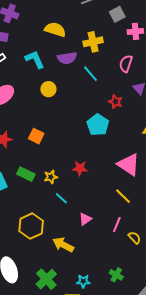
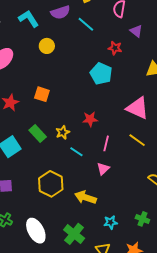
green rectangle: (26, 174) -> (38, 133), turned 30
pink line: (117, 225) -> (106, 143), moved
cyan star: (83, 281) -> (111, 222), moved

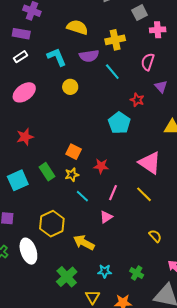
orange square: (42, 94) -> (74, 152), moved
white ellipse: (36, 231) -> (28, 251), moved

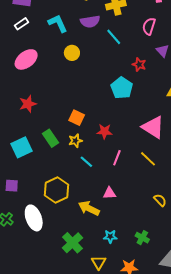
pink triangle: (106, 217) -> (109, 193), moved, turned 32

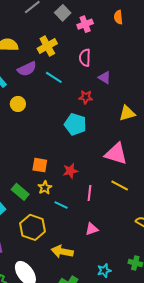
yellow hexagon: (56, 190) -> (33, 227), moved
yellow arrow: (89, 208) -> (62, 252), moved

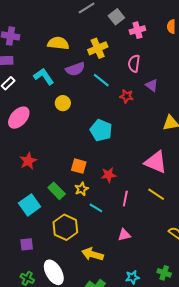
red star: (86, 97) -> (126, 96), moved
cyan pentagon: (75, 124) -> (101, 130), moved

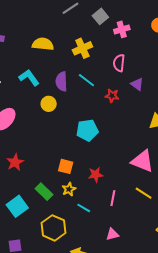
purple semicircle: (75, 69) -> (61, 81), moved, turned 108
cyan pentagon: (101, 130) -> (87, 130), turned -30

